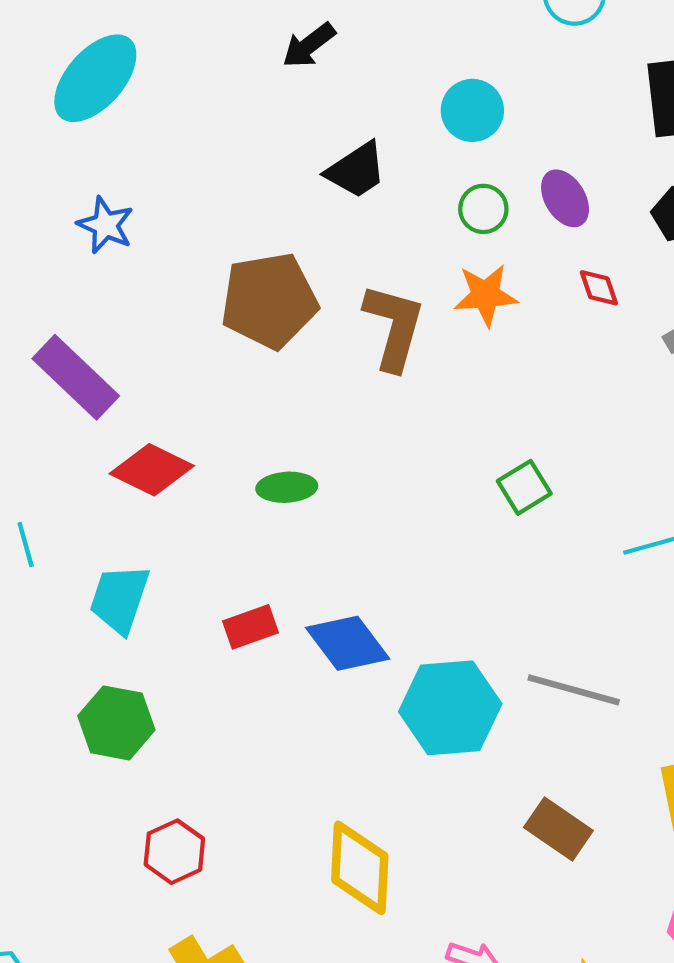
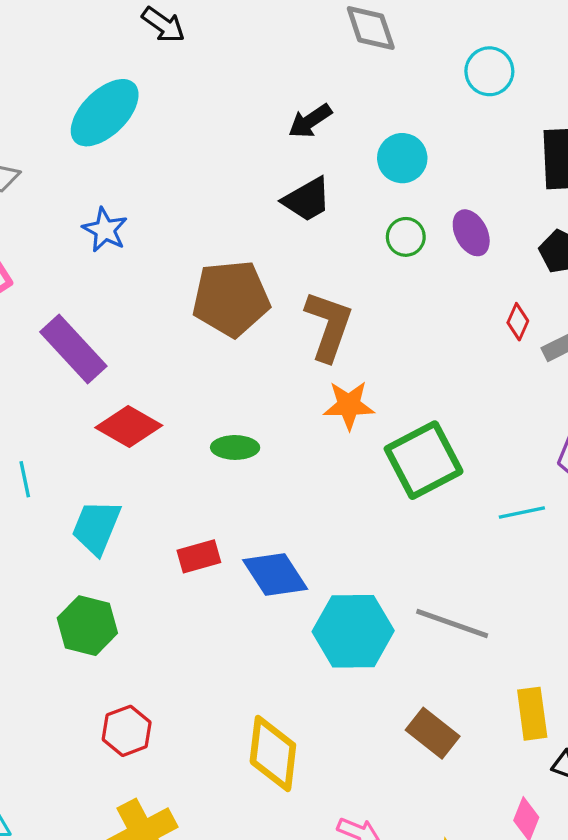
black arrow: (309, 45) -> (310, 121), moved
red diamond: (599, 288) -> (518, 322), moved, turned 39
orange star: (486, 295) -> (349, 405), moved
green square: (524, 487) -> (424, 460), size x1.8

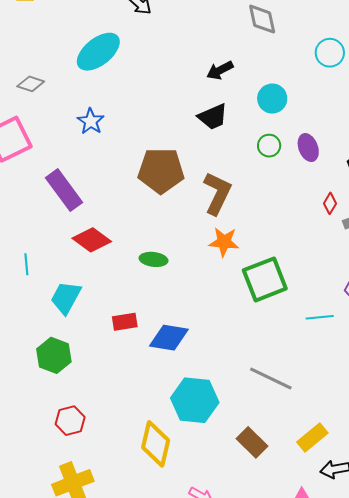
blue diamond: (275, 575) -> (169, 338), turned -54
cyan hexagon: (353, 631) -> (195, 400), moved
yellow rectangle: (532, 714) -> (312, 437), turned 52

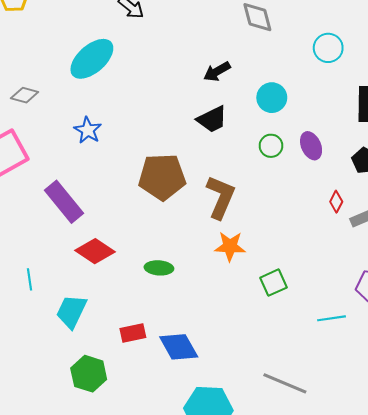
green square: (265, 279) -> (274, 283), size x0.6
blue diamond: (169, 338) -> (179, 347), turned 54
green hexagon: (54, 355) -> (89, 374), moved

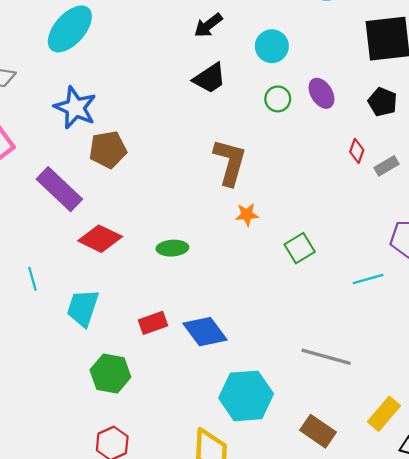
blue star: (88, 130) -> (75, 108), size x1.4
brown pentagon: (162, 177) -> (108, 150), moved, size x0.7
orange star: (230, 246) -> (247, 215), size x0.7

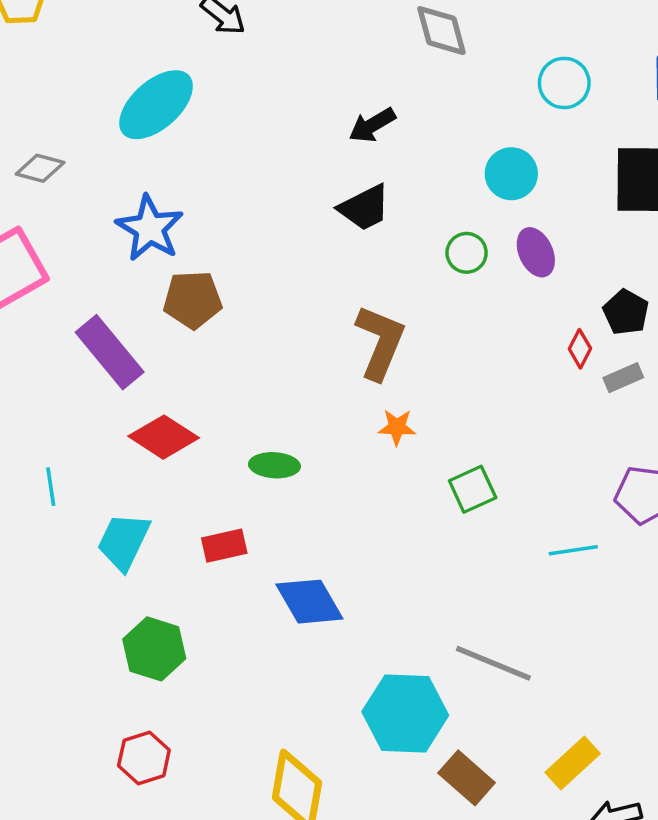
cyan circle: (272, 46) -> (511, 174), moved
black pentagon: (383, 102) -> (626, 312), moved
red rectangle: (153, 323) -> (224, 546), moved
cyan hexagon: (246, 396) -> (405, 713), moved

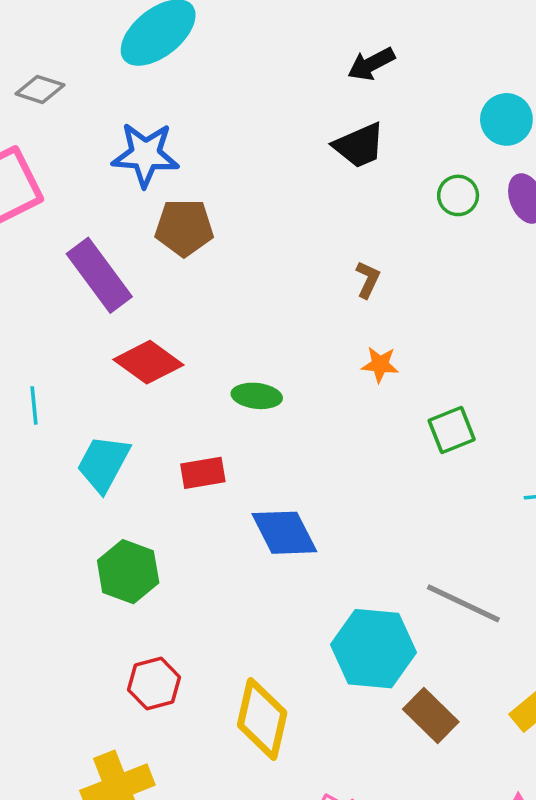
blue star: (150, 228) -> (145, 155), turned -30
brown L-shape: (380, 342) -> (368, 280), size x0.5
red hexagon: (144, 758) -> (154, 683), moved

